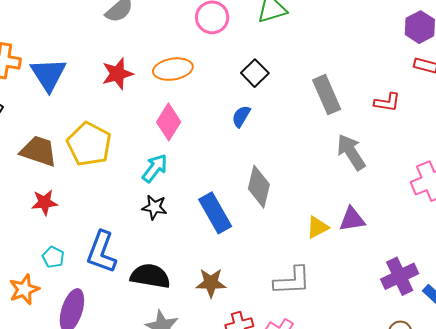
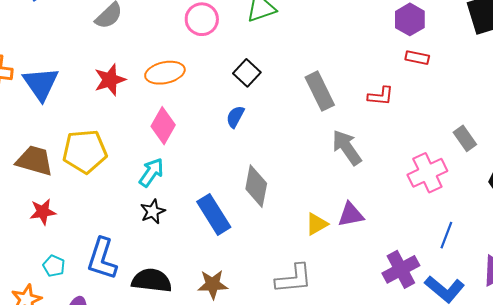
yellow pentagon: (89, 144) -> (85, 151), turned -30
black star: (154, 207) -> (153, 211), turned -30

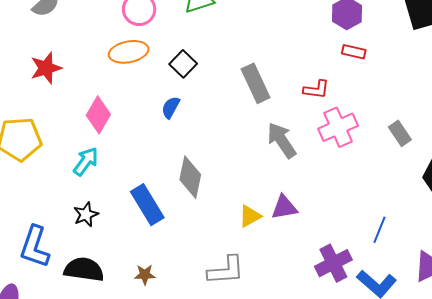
orange ellipse: (165, 73) -> (129, 52), moved
pink cross: (427, 173) -> (338, 127), moved
black star: (153, 211) -> (86, 214), moved
brown star: (213, 284) -> (145, 275), size x0.7

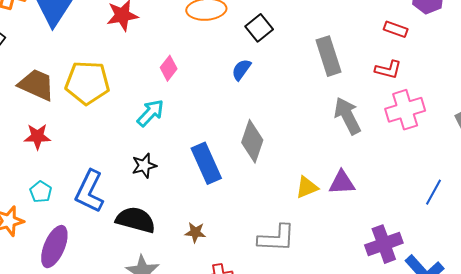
red rectangle: (354, 52) -> (396, 29), moved
pink diamond: (98, 115) -> (169, 68), size x0.7
blue line: (380, 230) -> (434, 192), moved

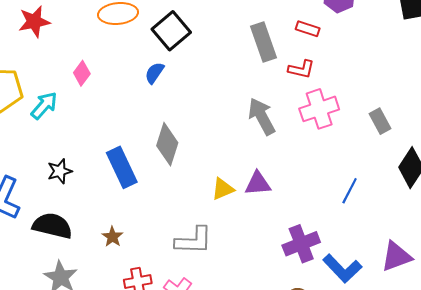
black square: (259, 28) -> (171, 31), size x1.4
gray rectangle: (329, 56) -> (264, 42), moved
cyan arrow: (150, 113) -> (44, 106), moved
brown star: (195, 232) -> (112, 237), turned 30

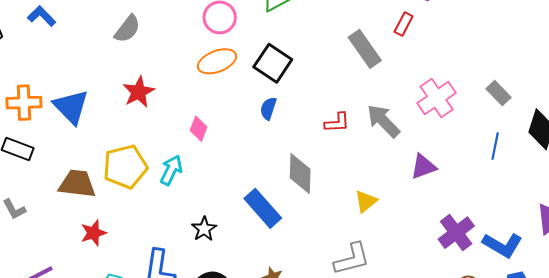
red rectangle: (308, 29) -> (404, 24), turned -65
red L-shape: (301, 69) -> (337, 123), moved
purple triangle: (258, 183) -> (423, 167), moved
blue line: (350, 191) -> (495, 146), moved

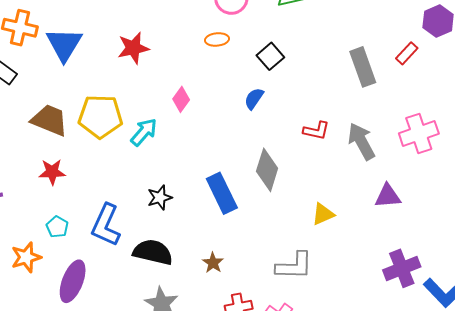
orange ellipse: (217, 61) -> (217, 39), size x0.6
black square: (273, 63) -> (270, 56), size x0.7

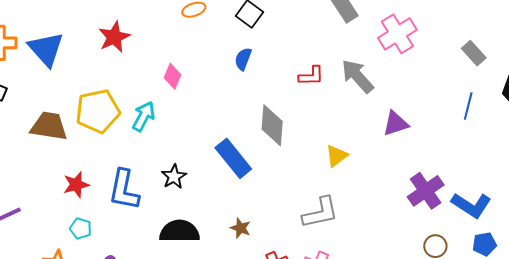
pink cross: (419, 134) -> (397, 34), moved
red star: (52, 172) -> (76, 185), moved
blue L-shape: (106, 225) -> (124, 190), moved

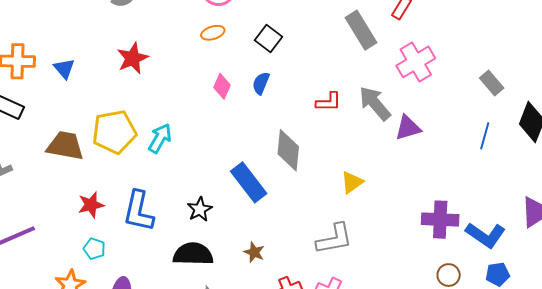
blue triangle: (46, 49) -> (64, 69), size x0.6
pink diamond: (173, 76) -> (222, 86), moved
purple triangle: (396, 124) -> (408, 128), moved
black star: (174, 177) -> (200, 209), moved
purple cross: (426, 191) -> (440, 220), turned 36

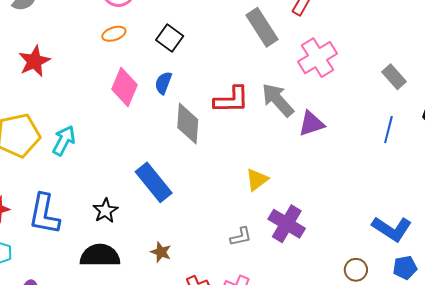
pink diamond: (222, 86) -> (125, 87), size x1.5
red L-shape: (329, 102) -> (231, 100), size x1.4
gray diamond: (288, 150) -> (188, 124), moved
purple cross: (440, 220) -> (287, 224), moved, turned 30
gray L-shape: (334, 239) -> (241, 237), size x0.6

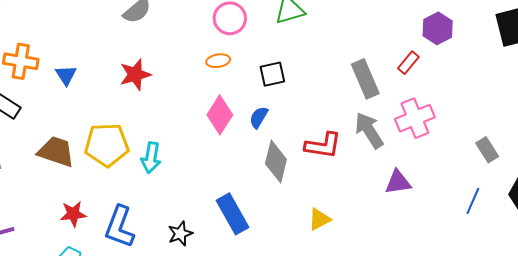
black square: (170, 38) -> (272, 74), turned 32
gray arrow: (278, 100) -> (369, 130), moved
cyan arrow: (64, 141) -> (151, 158), turned 152
yellow triangle: (257, 180) -> (319, 219), moved

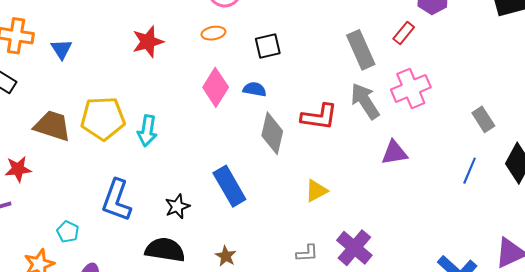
red star: (135, 74) -> (148, 42), moved
blue semicircle: (259, 117) -> (255, 89), turned 70
red star: (73, 214) -> (18, 169), moved

